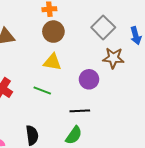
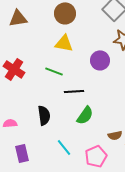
black line: (80, 111) -> (74, 91), moved

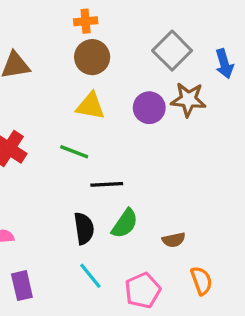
purple circle: (100, 60) -> (149, 108), moved
black semicircle: (44, 115) -> (84, 228), moved
brown semicircle: (115, 135) -> (174, 240), moved

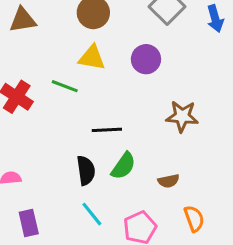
brown star: (188, 100) -> (182, 116), moved
green line: (74, 152) -> (65, 86), moved

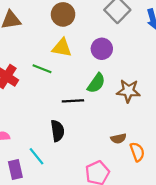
green semicircle: (123, 166) -> (96, 83), moved
cyan line: (92, 214) -> (36, 156), moved
orange semicircle: (194, 219) -> (137, 152), moved

